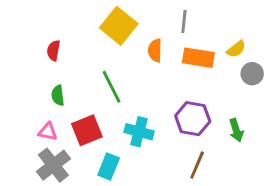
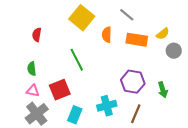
gray line: (184, 21) -> (127, 15), turned -56
green semicircle: (58, 95) -> (32, 69), moved
cyan cross: (139, 132) -> (107, 106), moved, turned -30

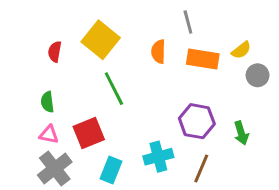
gray line: (127, 15) -> (188, 22), turned 35
yellow square: (82, 18) -> (101, 40), moved

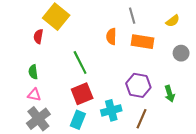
yellow square: (101, 40) -> (56, 17), moved
yellow semicircle: (241, 50) -> (173, 21), moved
red square: (89, 133) -> (82, 94), moved

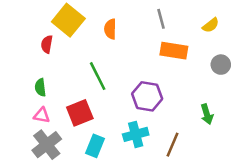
orange semicircle: (111, 36) -> (110, 29), moved
purple hexagon: (138, 85) -> (147, 96), moved
red square: (82, 94) -> (80, 113), moved

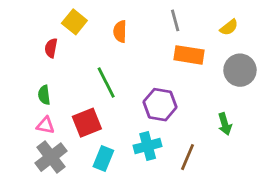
yellow square: (68, 20) -> (74, 22), size x0.7
gray circle: (221, 65) -> (240, 70), size x1.5

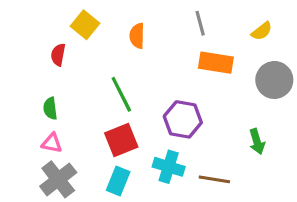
red square: (87, 123) -> (121, 140), moved
cyan cross: (148, 146) -> (169, 167), turned 32
brown line: (188, 157) -> (214, 179), turned 76

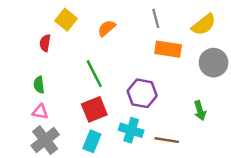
yellow semicircle: (262, 31) -> (204, 25), size x1.5
orange semicircle: (137, 36) -> (107, 28), turned 48

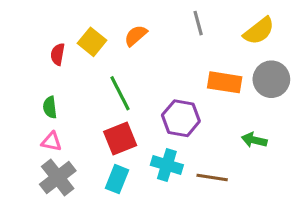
yellow square: (66, 20) -> (92, 42), moved
orange rectangle: (168, 49) -> (225, 82), moved
green arrow: (200, 111) -> (254, 140), turned 120

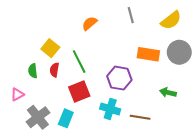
yellow square: (92, 42) -> (50, 48), moved
red semicircle: (58, 54) -> (54, 70), moved
pink triangle: (51, 142) -> (17, 95), moved, turned -40
cyan rectangle: (117, 179) -> (66, 118), moved

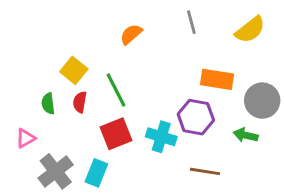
gray circle: (179, 52) -> (262, 101), moved
purple hexagon: (119, 78) -> (196, 117), moved
cyan cross: (110, 109) -> (161, 137), moved

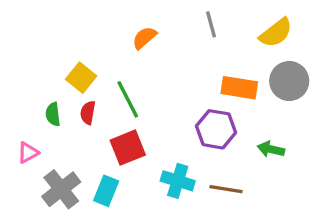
gray circle: (262, 101) -> (289, 81), moved
cyan cross: (161, 137) -> (178, 181), moved

